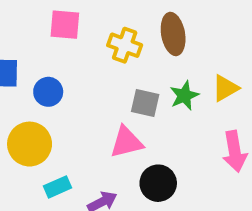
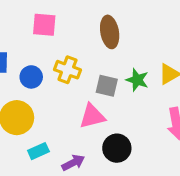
brown ellipse: (173, 34) -> (110, 32), moved
yellow cross: (125, 45) -> (67, 70), moved
green star: (184, 96) -> (137, 80), turned -30

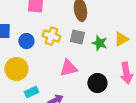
gray square: (107, 86) -> (77, 37), moved
black circle: (117, 148) -> (97, 83), moved

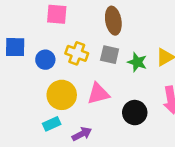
yellow circle: (16, 69) -> (62, 95), moved

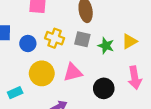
cyan rectangle: (52, 124) -> (15, 93), moved

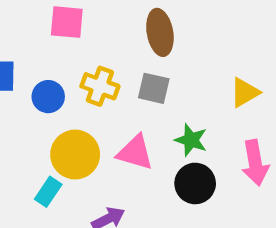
green star: (106, 46) -> (191, 140), moved
pink triangle: (73, 72) -> (135, 152), turned 30
cyan rectangle: (15, 93) -> (48, 192), moved, turned -32

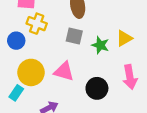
yellow cross: (100, 86) -> (37, 24), moved
green star: (191, 140) -> (100, 45), moved

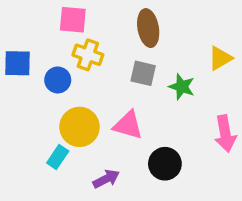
yellow triangle: (124, 38) -> (220, 58), moved
black circle: (97, 88) -> (165, 164), moved

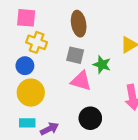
blue circle: (58, 80) -> (25, 66), moved
pink triangle: (128, 125) -> (81, 81), moved
cyan rectangle: (58, 157) -> (27, 123), moved, turned 56

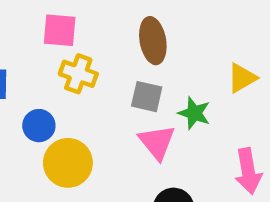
blue circle: (25, 66) -> (39, 126), moved
pink triangle: (81, 81) -> (157, 142), turned 35

